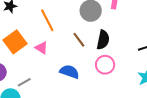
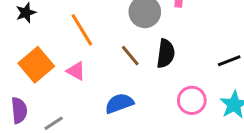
pink circle: (105, 65) -> (192, 100), moved
blue semicircle: (69, 72) -> (119, 103), turned -36

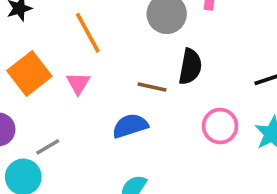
brown line: (130, 56) -> (152, 87), moved, turned -40
pink triangle: (76, 71) -> (78, 83), turned 30

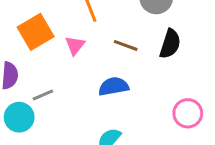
brown line: (152, 87) -> (126, 45), moved
pink circle: (220, 126) -> (188, 113), moved

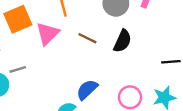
pink triangle: (75, 45) -> (48, 34), size x1.5
blue semicircle: (114, 86) -> (87, 90), moved, turned -40

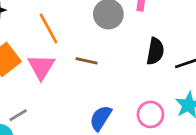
black semicircle: (122, 41) -> (155, 51), moved

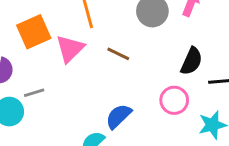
pink circle: (150, 114) -> (174, 100), moved

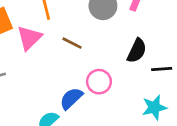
pink circle: (174, 100) -> (99, 82), moved

